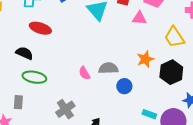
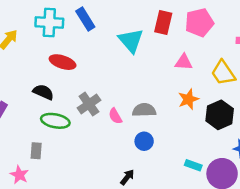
pink triangle: (139, 18) -> (184, 62), moved
blue circle: (124, 86) -> (144, 141), moved
gray cross: (65, 109) -> (89, 104), moved

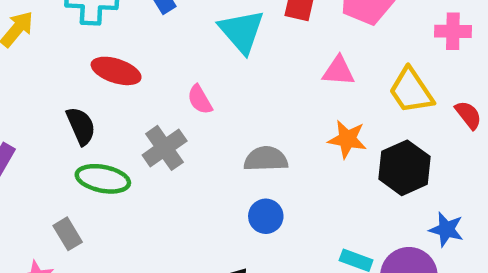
black semicircle: (43, 92) -> (81, 126), turned 42
orange star: (188, 99) -> (347, 139), turned 30
pink semicircle: (115, 116) -> (200, 100), moved
gray rectangle: (36, 151) -> (68, 234), turned -35

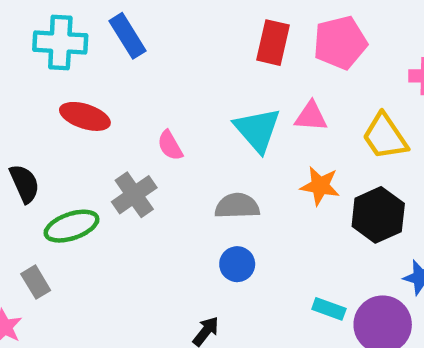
cyan triangle: (242, 31) -> (257, 130), moved
black semicircle: (81, 126) -> (25, 184), moved
green ellipse: (103, 179) -> (72, 226), turned -30

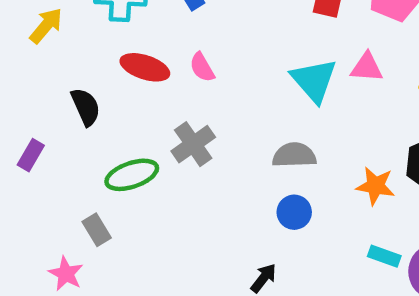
pink semicircle: (170, 146) -> (202, 67), moved
black semicircle: (25, 184) -> (86, 107), moved
orange star: (320, 186) -> (375, 186), moved

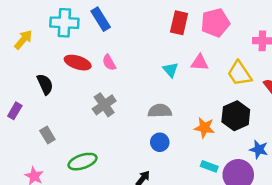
cyan triangle: (314, 80) -> (171, 70), size x0.6
green ellipse: (132, 175) -> (82, 162), moved
gray rectangle: (97, 230) -> (47, 135), moved

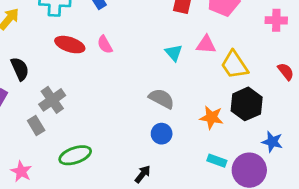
yellow trapezoid: (239, 73) -> (234, 65), moved
black semicircle: (45, 84) -> (20, 69), moved
gray cross: (104, 105) -> (52, 100), moved
gray semicircle: (160, 111) -> (162, 99), turned 30

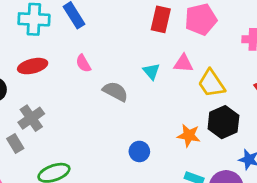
red ellipse: (70, 45) -> (33, 66), moved, turned -32
gray semicircle: (162, 99) -> (115, 91), moved

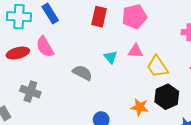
red rectangle: (161, 19) -> (99, 17), moved
pink pentagon: (201, 19) -> (134, 17), moved
pink semicircle: (83, 63) -> (45, 47), moved, size x1.5
gray cross: (31, 118) -> (30, 92), moved, turned -36

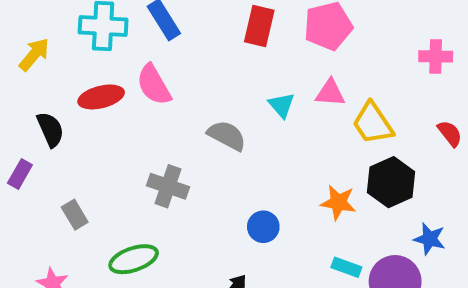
gray cross: (30, 92) -> (168, 186), moved

